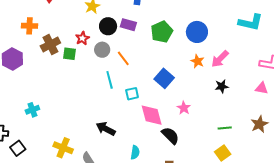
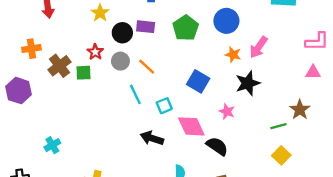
black star: (222, 86) -> (248, 83), moved, size x1.5
brown star: (259, 124) -> (300, 110), moved
black arrow: (106, 129) -> (152, 138), moved

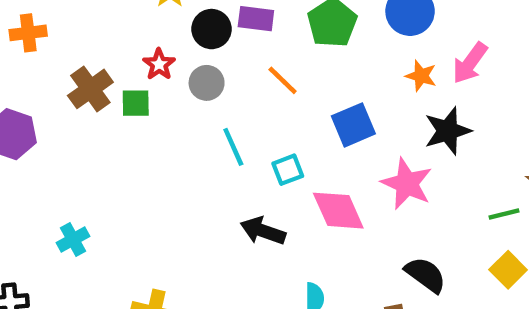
orange cross: (31, 49) -> (28, 33), moved
orange line: (147, 67) -> (283, 80), moved
blue square: (198, 81) -> (353, 125), turned 35
pink star: (227, 111) -> (407, 184), size x1.6
black semicircle: (217, 146) -> (425, 275), moved

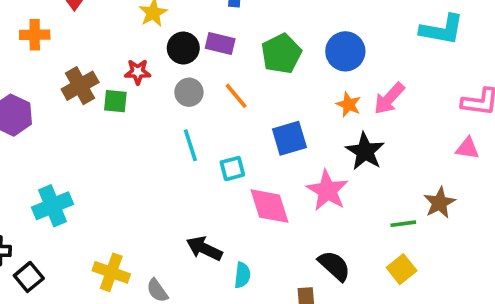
red star: (159, 64) -> (138, 72), turned 30
gray circle: (207, 83) -> (189, 92), moved
black star: (448, 131) -> (365, 151), turned -30
black arrow: (263, 231) -> (204, 248), moved
cyan cross: (73, 239) -> (53, 206), size x1.5

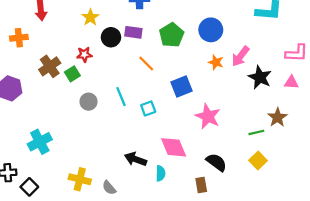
gray circle: (189, 92) -> (89, 102), moved
green square: (115, 101) -> (72, 74), turned -32
black star: (365, 151) -> (260, 77), moved
pink diamond: (270, 206) -> (174, 147), moved

